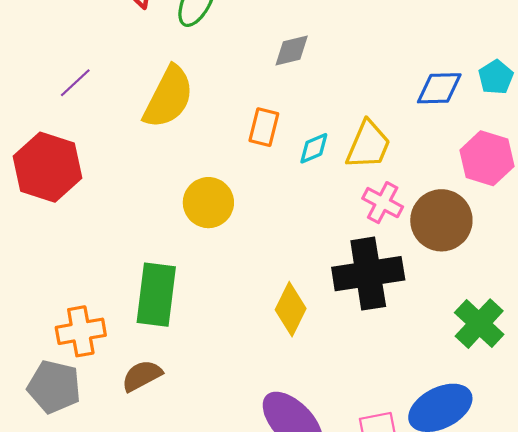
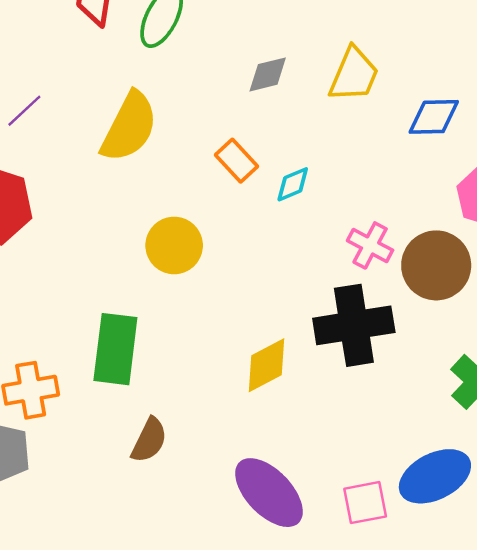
orange rectangle: (264, 127) -> (237, 161), turned -57
yellow trapezoid: (368, 145) -> (354, 74), moved
yellow diamond: (291, 309) -> (266, 365), turned 36
brown semicircle: (142, 376) -> (149, 440), moved, turned 144

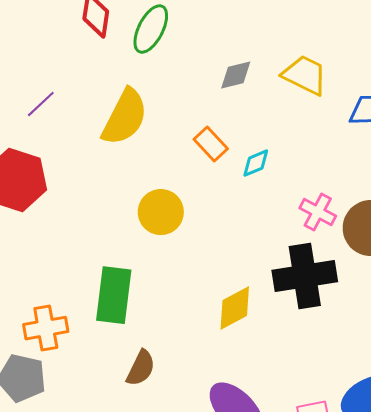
yellow trapezoid: (354, 74) -> (305, 75), turned -87

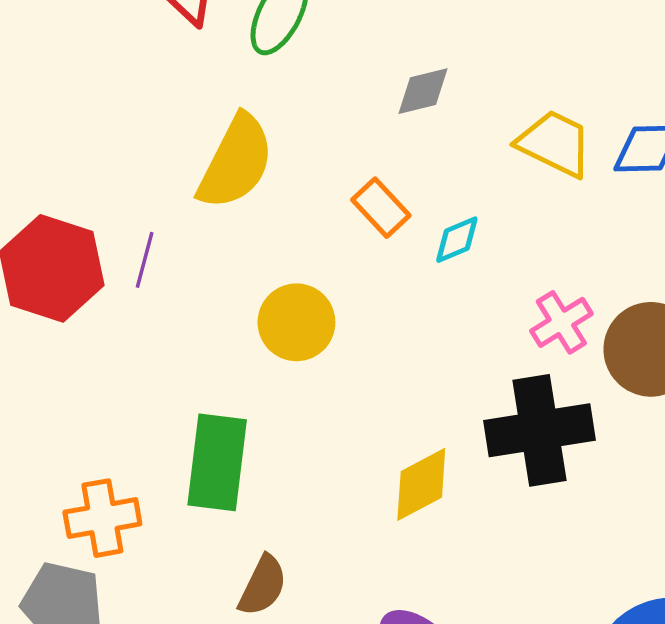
yellow trapezoid: (305, 75) -> (555, 143), moved
purple line: (41, 104) -> (145, 260), moved, turned -32
pink cross: (318, 212) -> (561, 322), turned 30

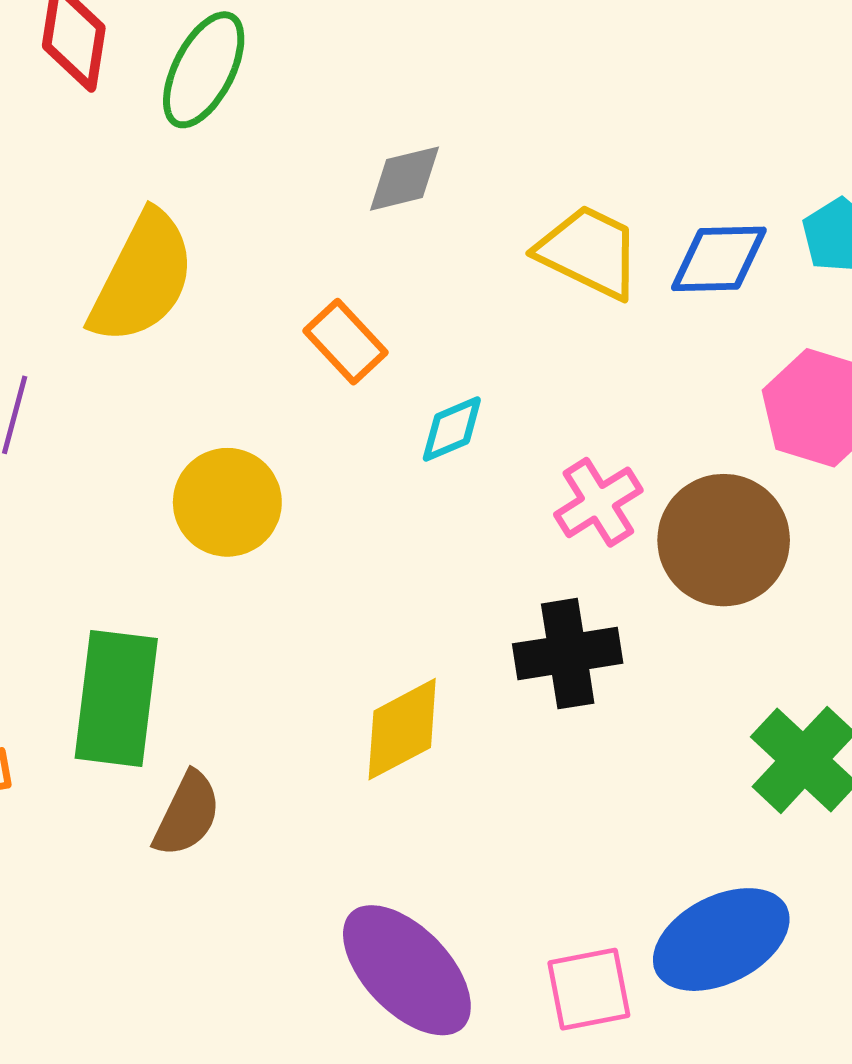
cyan diamond: (457, 240) -> (452, 429), moved
black cross: (539, 430) -> (568, 654), size x0.7
brown semicircle: (263, 586) -> (187, 814), moved

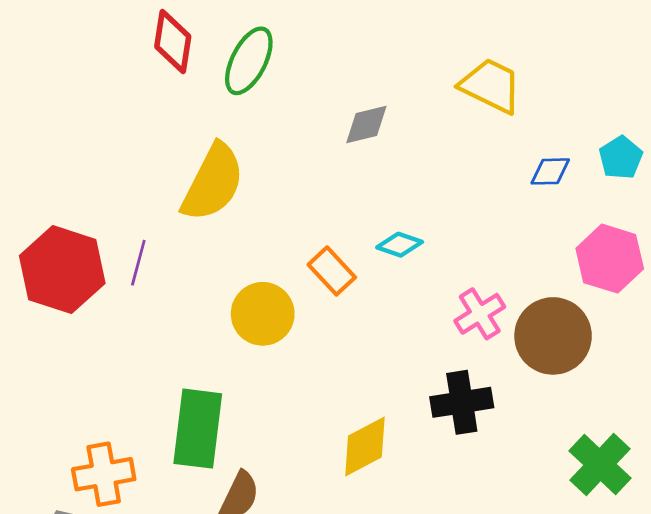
yellow trapezoid: (589, 252) -> (491, 86), moved
blue diamond: (719, 259) -> (550, 171), size x0.7
orange rectangle: (345, 342) -> (332, 271), moved
cyan diamond: (452, 429) -> (400, 245), moved, turned 42

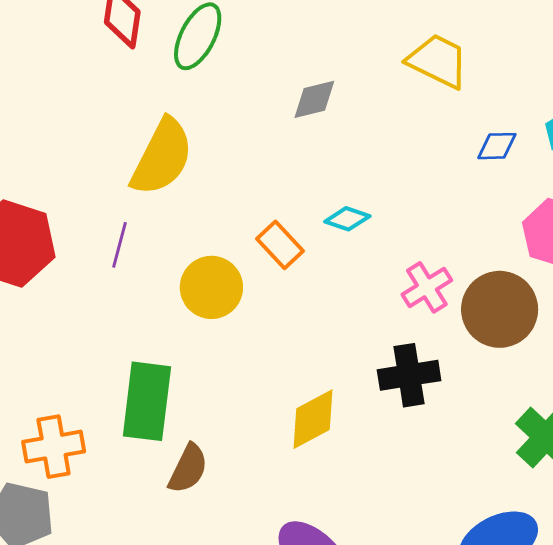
purple line: (138, 263) -> (119, 245), moved

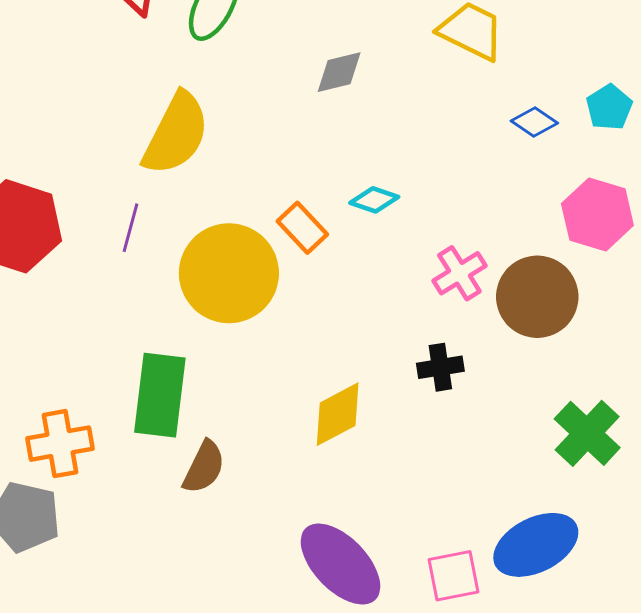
blue diamond: (497, 146) -> (534, 122), turned 36
yellow circle: (211, 287) -> (229, 273), size x1.5
black cross: (409, 375) -> (440, 367), size x0.7

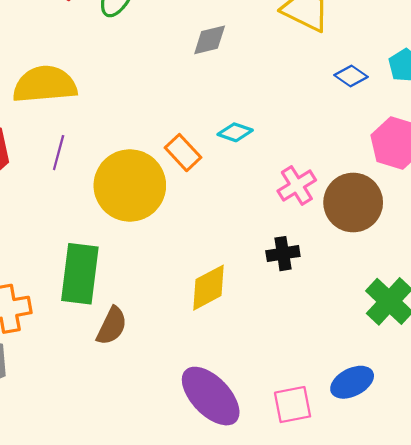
yellow semicircle: (176, 134) -> (45, 84), moved, turned -122
blue ellipse: (536, 545) -> (352, 382), size x0.7

